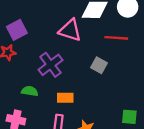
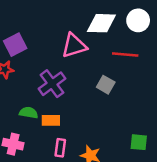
pink triangle: (70, 30) -> (74, 46), turned -35
orange rectangle: (65, 98) -> (51, 120), moved

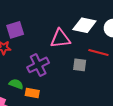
gray square: (106, 85) -> (80, 65), moved, turned -32

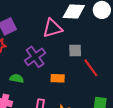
red line: (98, 53) -> (91, 68), moved, turned 48
orange rectangle: (32, 93) -> (58, 78), moved

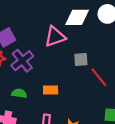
purple cross: (35, 57) -> (22, 61), moved
orange rectangle: (58, 78) -> (51, 90), moved

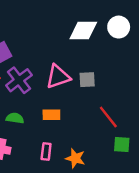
pink triangle: (55, 37) -> (58, 77), moved
red line: (99, 77) -> (108, 117), moved

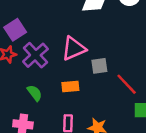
gray square: (87, 80) -> (99, 66), moved
green semicircle: (15, 118) -> (35, 93), turned 49

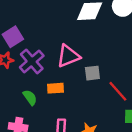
orange rectangle: (70, 87) -> (55, 88), moved

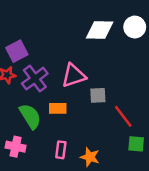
green semicircle: (30, 97) -> (30, 116), size x1.5

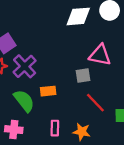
pink triangle: (74, 76) -> (100, 55), moved, turned 35
red line: (123, 116) -> (95, 103), moved

